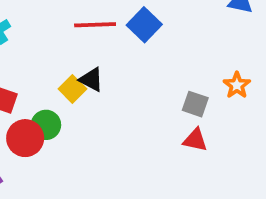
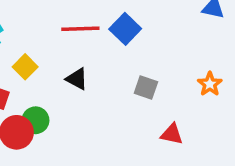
yellow square: (72, 89) -> (25, 67), moved
gray square: (195, 104) -> (146, 87), moved

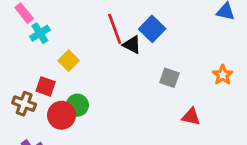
red line: (80, 29) -> (115, 29), turned 72
black triangle: (77, 79) -> (132, 45), moved

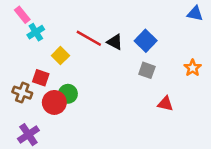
red line: (115, 29) -> (89, 38), moved, turned -40
blue square: (152, 29) -> (146, 41), moved

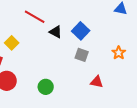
red line: (89, 38) -> (35, 17), moved
green circle: (68, 94) -> (46, 87), moved

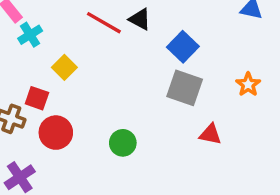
black triangle: (56, 32) -> (140, 19), moved
gray square: (82, 55) -> (185, 88), size x1.5

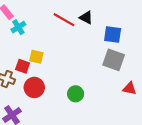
blue square: (183, 47) -> (113, 35), turned -36
yellow square: (64, 67) -> (36, 57), moved, turned -32

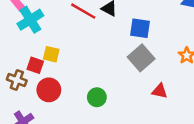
cyan cross: (18, 27) -> (30, 20), size x1.5
gray square: (114, 60) -> (141, 58), turned 30

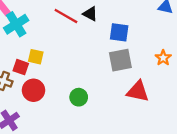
gray square: (141, 58) -> (120, 60), turned 30
red triangle: (160, 91) -> (138, 91), size x1.5

